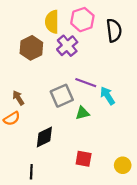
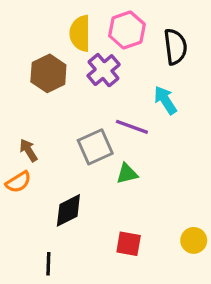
cyan arrow: (107, 96) -> (165, 100), moved
yellow circle: (123, 165) -> (194, 240), moved

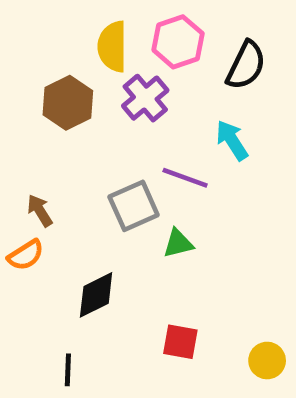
black semicircle: (175, 47) -> (246, 65), turned 33
yellow circle: (194, 240) -> (267, 361), moved

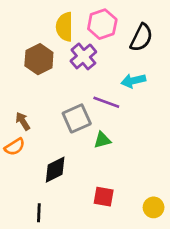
cyan arrow: (232, 140) -> (133, 81), turned -70

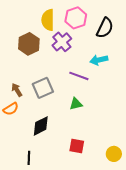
gray square: (77, 118) -> (43, 88), moved

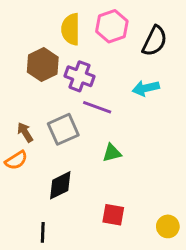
purple cross: (62, 42) -> (79, 76), moved, turned -30
purple line: (79, 76) -> (97, 107), moved

